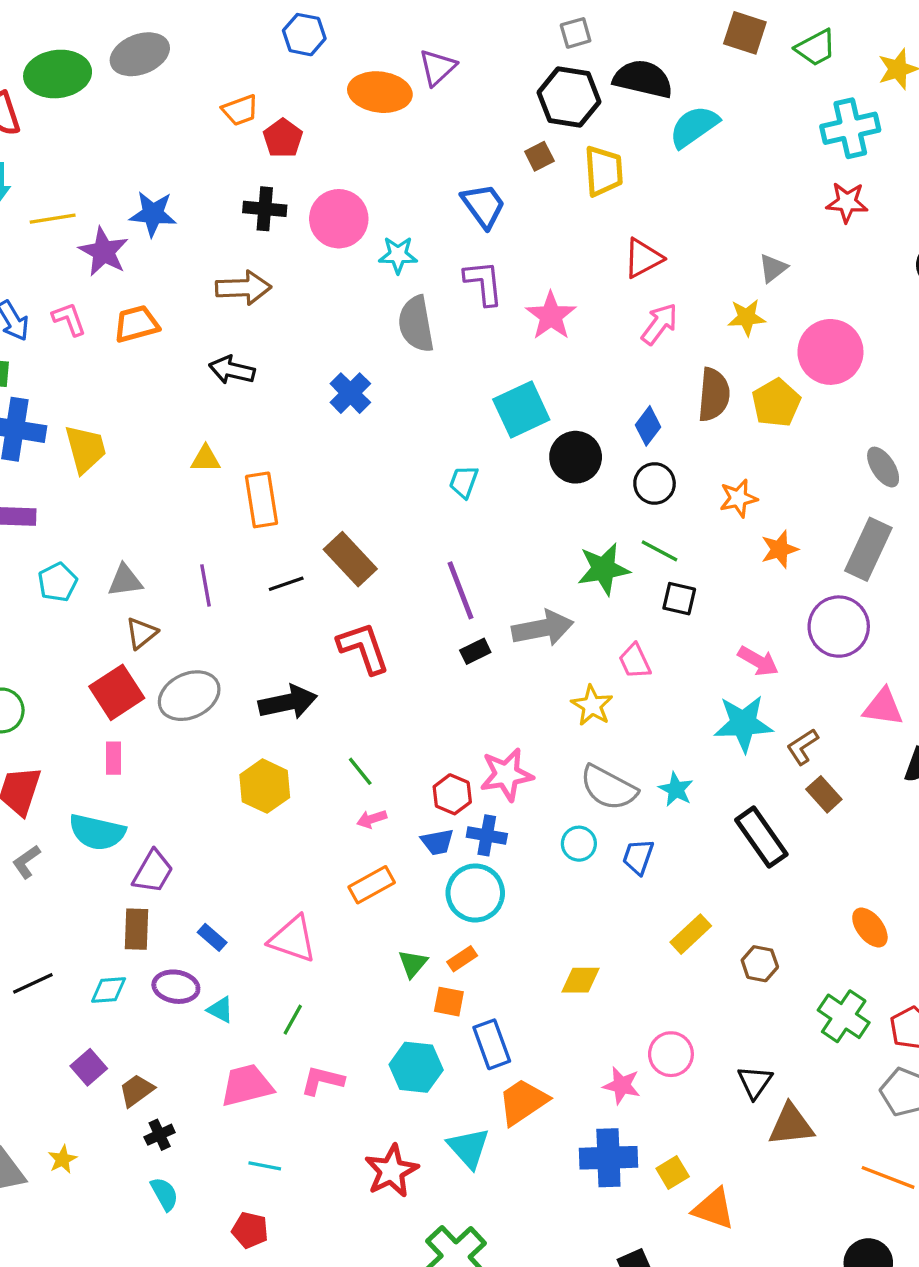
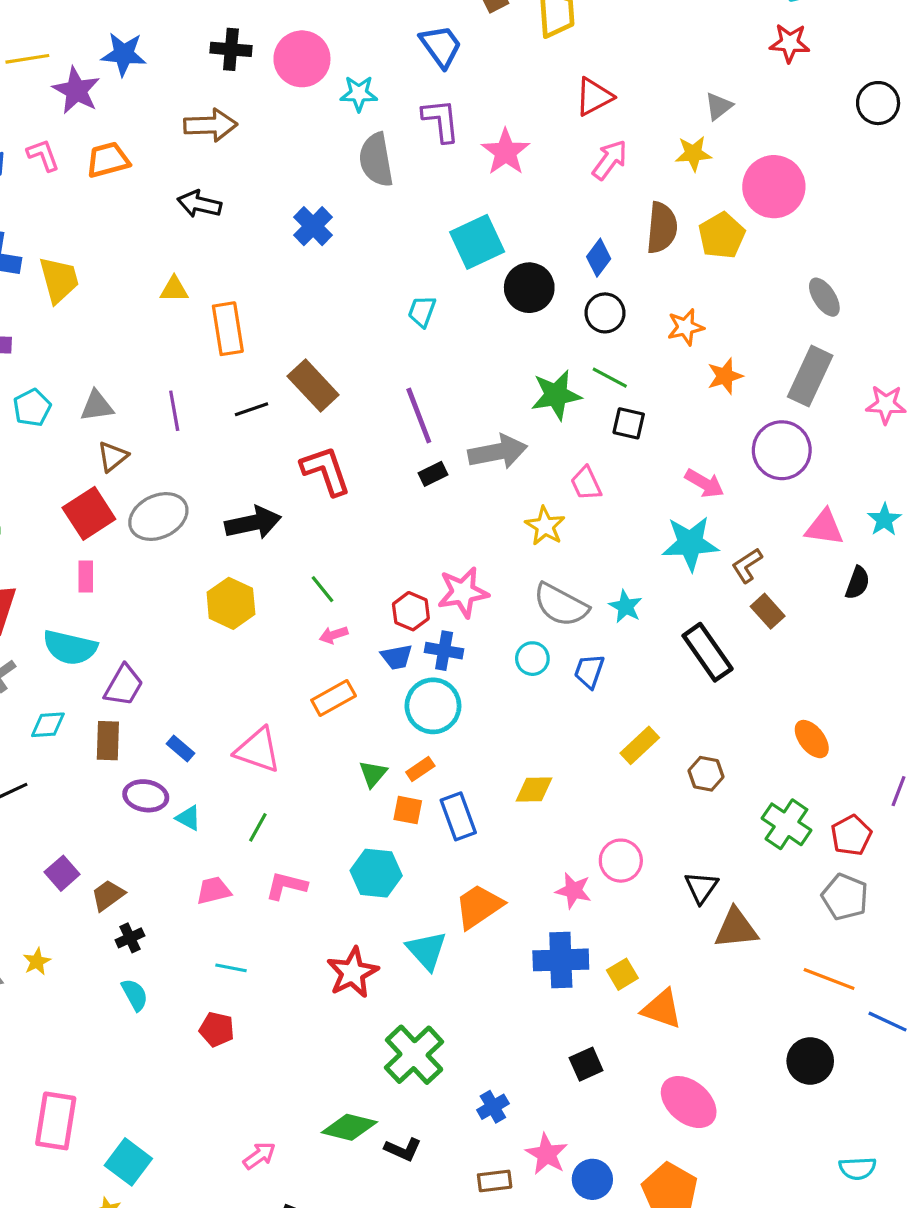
cyan diamond: (109, 990) -> (48, 725), moved
blue rectangle: (492, 1044) -> (458, 816), moved
pink trapezoid: (247, 1085) -> (214, 891), size x0.7

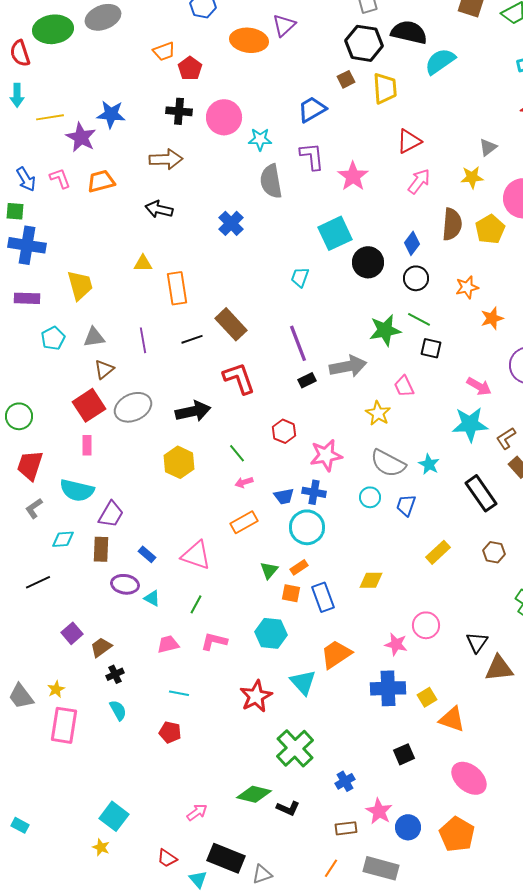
blue trapezoid: (441, 46) -> (312, 109), turned -84
yellow trapezoid: (59, 280) -> (80, 285), moved
red hexagon: (411, 611) -> (284, 431), moved
brown hexagon: (706, 774) -> (494, 552), moved
pink rectangle: (56, 1121) -> (64, 725), moved

